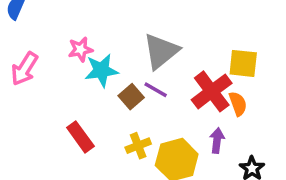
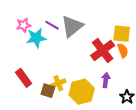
purple line: (156, 90) -> (52, 25), moved
brown square: (131, 97) -> (48, 91), moved, turned -32
orange semicircle: (238, 104) -> (123, 50), moved

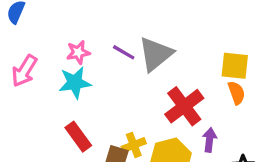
cyan star: (36, 38) -> (75, 83), moved
red cross: (103, 50) -> (184, 106), moved

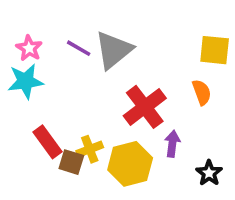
pink star: (78, 52) -> (29, 48), turned -30
yellow square: (235, 66) -> (215, 50), moved
red rectangle: (78, 137) -> (47, 142), moved

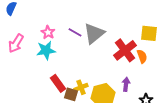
red cross: (145, 107) -> (125, 50), moved

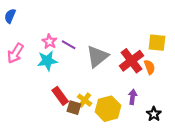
purple line: (75, 32) -> (69, 45), moved
gray triangle: (94, 33) -> (97, 56), moved
yellow cross: (81, 87) -> (85, 100), turned -32

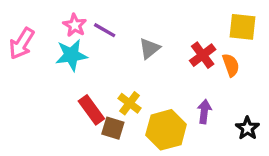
gray triangle: (97, 56) -> (149, 48), size x0.6
red cross: (131, 61) -> (203, 55), size x0.7
yellow cross: (85, 100) -> (130, 103), moved
black star: (154, 114) -> (247, 128), moved

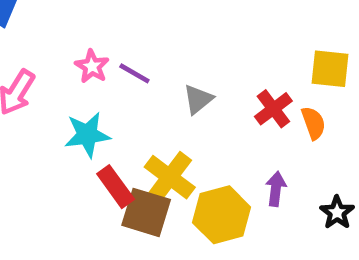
cyan star: (71, 55) -> (87, 135), moved
yellow cross: (130, 103) -> (170, 177), size x1.5
brown square: (113, 128) -> (146, 212), size x1.5

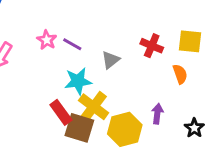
red cross: (273, 109) -> (152, 46), moved, turned -30
cyan star: (87, 135) -> (78, 81), moved

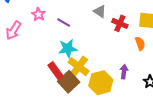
pink star: (47, 40) -> (38, 14), moved
gray triangle: (111, 60) -> (100, 11), moved, turned -48
brown square: (79, 128) -> (69, 82), turned 30

